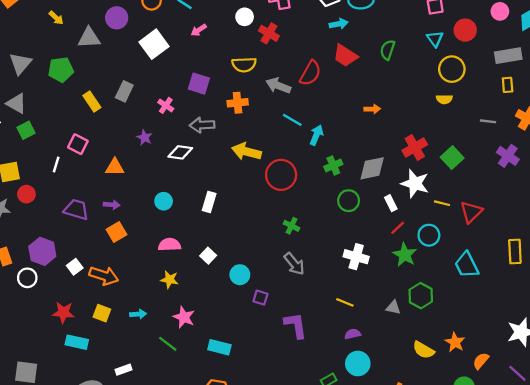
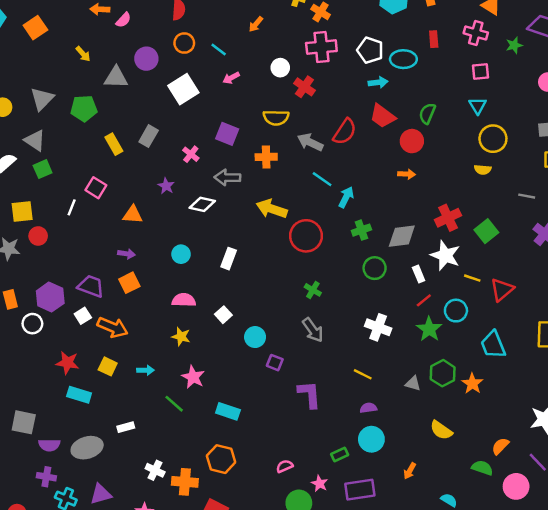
red circle: (465, 30) -> (412, 141), moved
purple trapezoid: (76, 210) -> (91, 286), moved
orange star: (455, 342) -> (472, 384), moved

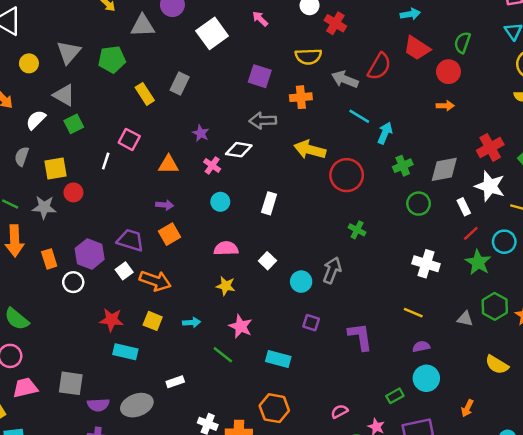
pink arrow: (231, 78) -> (260, 19), turned 77
pink cross: (191, 154) -> (212, 165), moved
gray arrow: (313, 330) -> (332, 270), moved, turned -120
purple square: (275, 363) -> (311, 323), moved

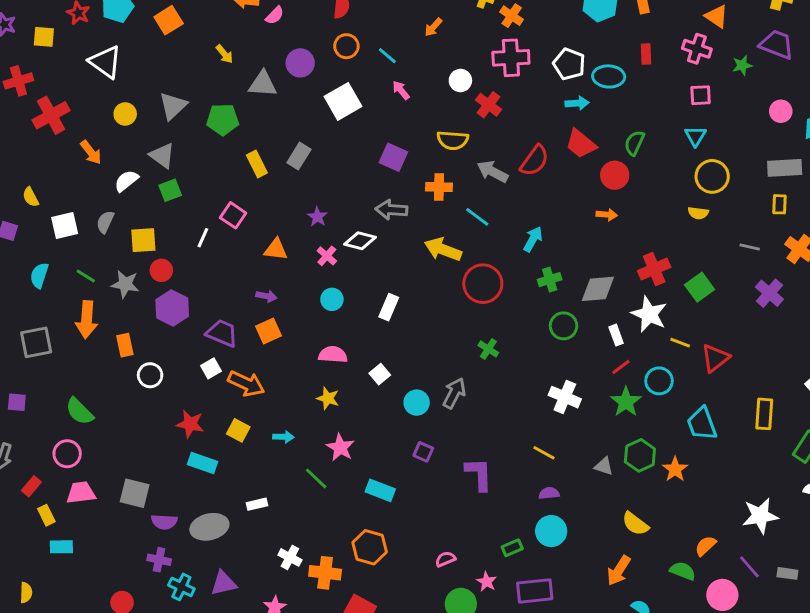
cyan line: (359, 116) -> (477, 217), moved
purple hexagon: (90, 254) -> (172, 308), moved
orange arrow: (467, 408) -> (619, 571), moved, size x1.5

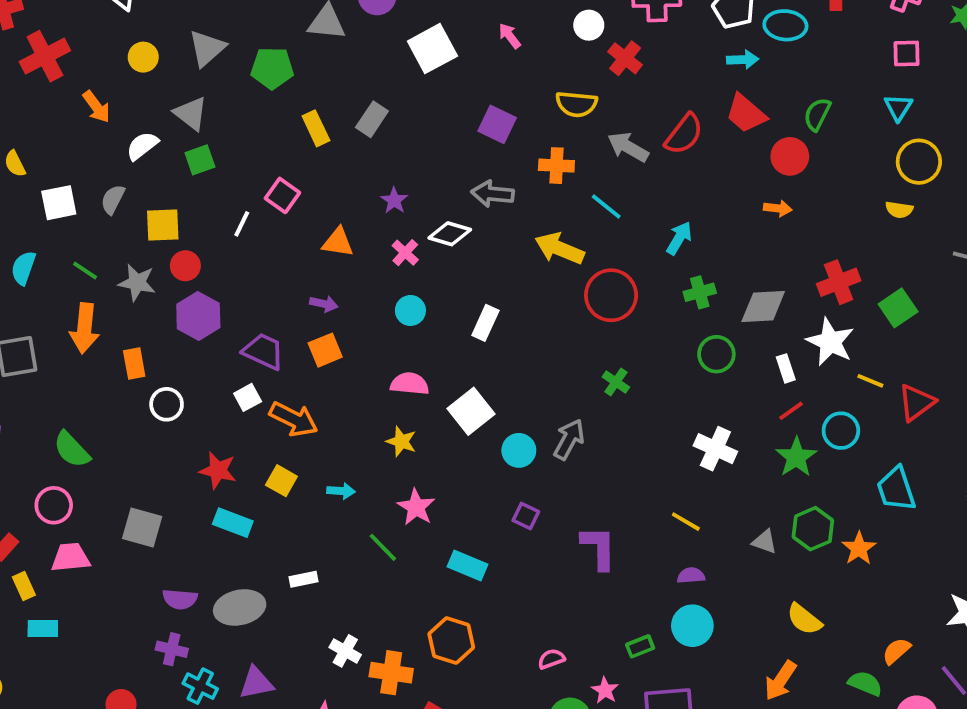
white square: (380, 374) -> (471, 411), size x1.6
gray square: (135, 493) -> (142, 527), moved

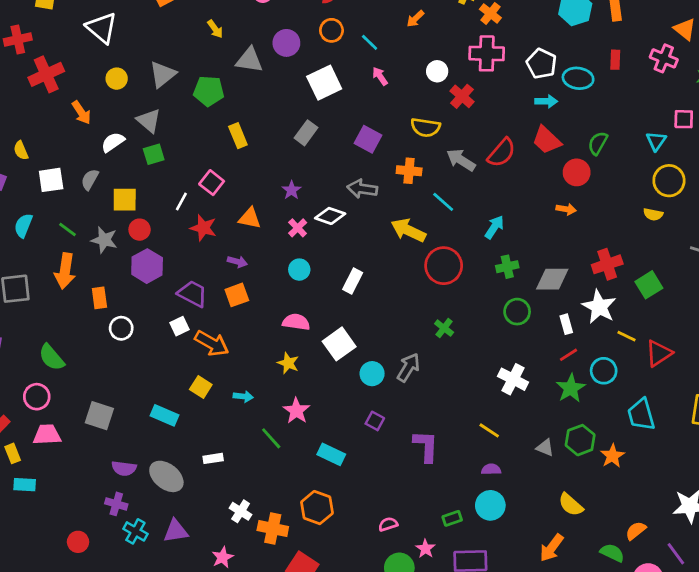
pink square: (907, 54) -> (684, 119), moved
gray rectangle: (372, 119) -> (306, 133), moved
red star: (218, 470) -> (203, 228), moved
gray ellipse: (240, 607) -> (166, 476), turned 48

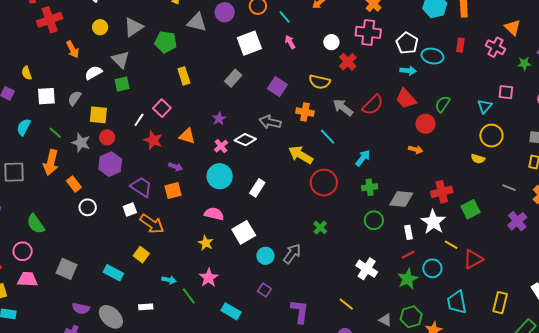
cyan circle: (299, 270) -> (220, 176), size x1.6
orange rectangle: (99, 298) -> (74, 184), turned -35
cyan arrow: (243, 396) -> (169, 280), moved

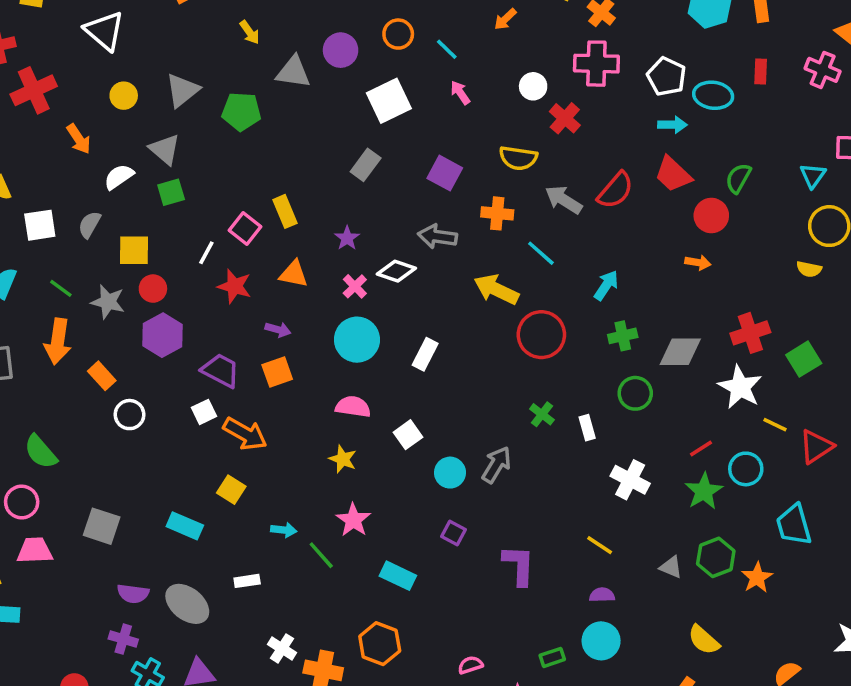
yellow rectangle: (184, 76) -> (285, 211), moved
white square: (244, 232) -> (408, 435), size x0.7
white rectangle: (408, 232) -> (587, 428), moved

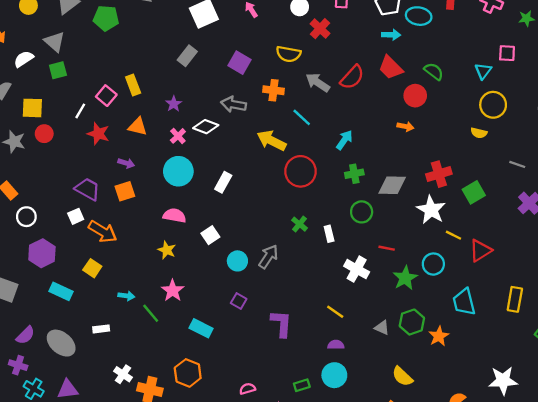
green semicircle: (738, 178) -> (434, 71), turned 96
purple hexagon: (163, 335) -> (42, 253), moved
red line: (701, 449) -> (387, 248), moved, turned 42
purple semicircle: (133, 594) -> (25, 335), turned -54

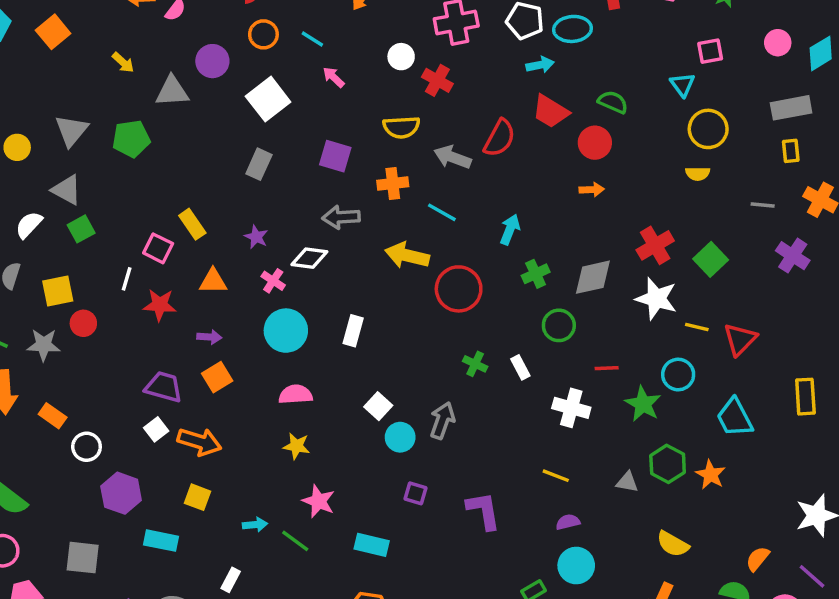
white square: (210, 235) -> (378, 406), moved
white rectangle: (101, 329) -> (231, 580), turned -42

